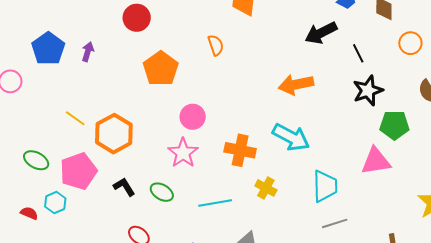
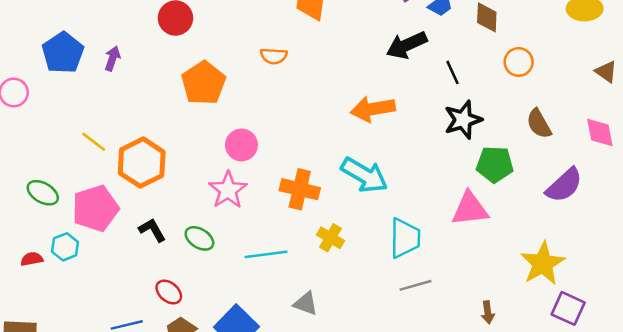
orange semicircle: (216, 45) -> (274, 56), turned 110
red semicircle: (29, 213) -> (32, 259), turned -36

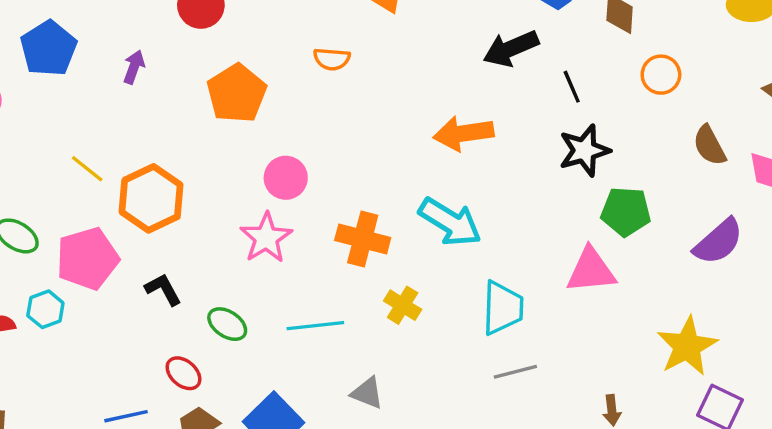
purple arrow: (112, 59) -> (134, 67), moved
brown semicircle: (539, 124) -> (710, 145), moved
green ellipse: (199, 238) -> (227, 324), moved

